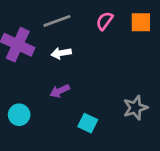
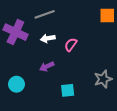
pink semicircle: (104, 21) -> (71, 45), moved
cyan square: (88, 123) -> (68, 90), turned -32

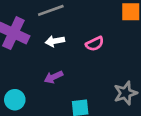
pink semicircle: (71, 45) -> (95, 44), moved, turned -152

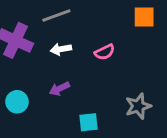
cyan circle: (15, 100) -> (17, 102), moved

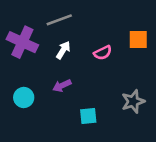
orange square: (144, 17) -> (138, 40), moved
white arrow: (61, 49) -> (63, 50), turned 132

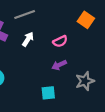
orange square: (138, 40) -> (86, 20), moved, turned 35
purple arrow: (62, 86) -> (59, 65), moved

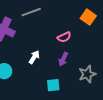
white arrow: (28, 39) -> (34, 57), moved
purple arrow: (59, 65) -> (63, 59), turned -40

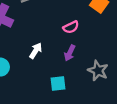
gray star: (87, 74) -> (98, 71), turned -30

